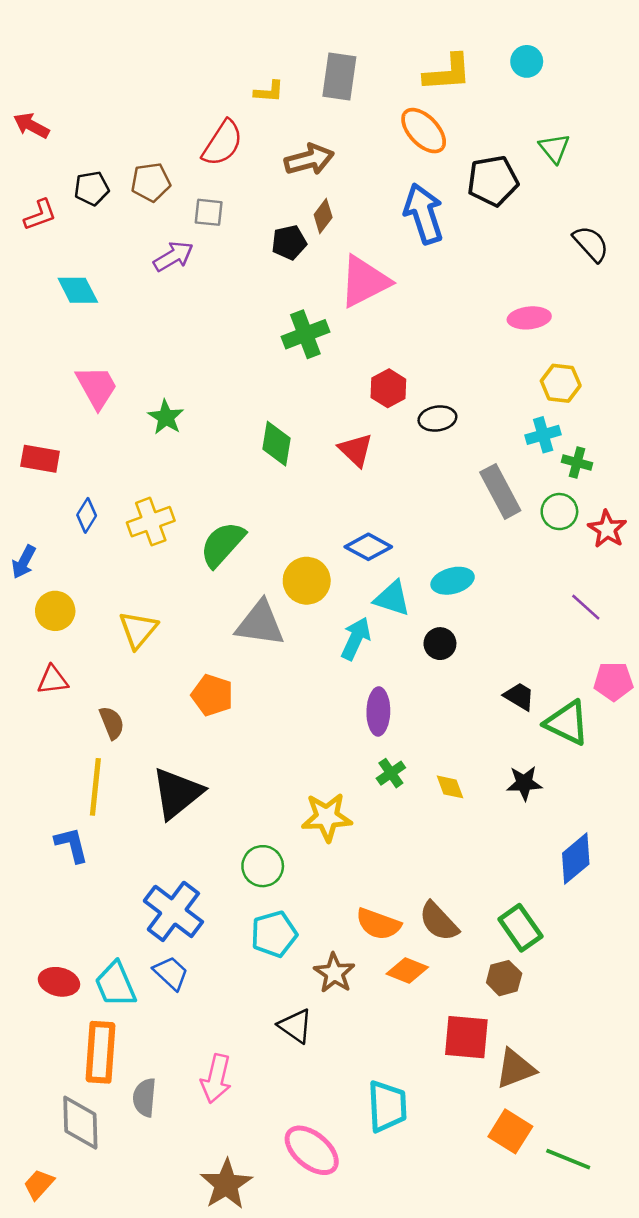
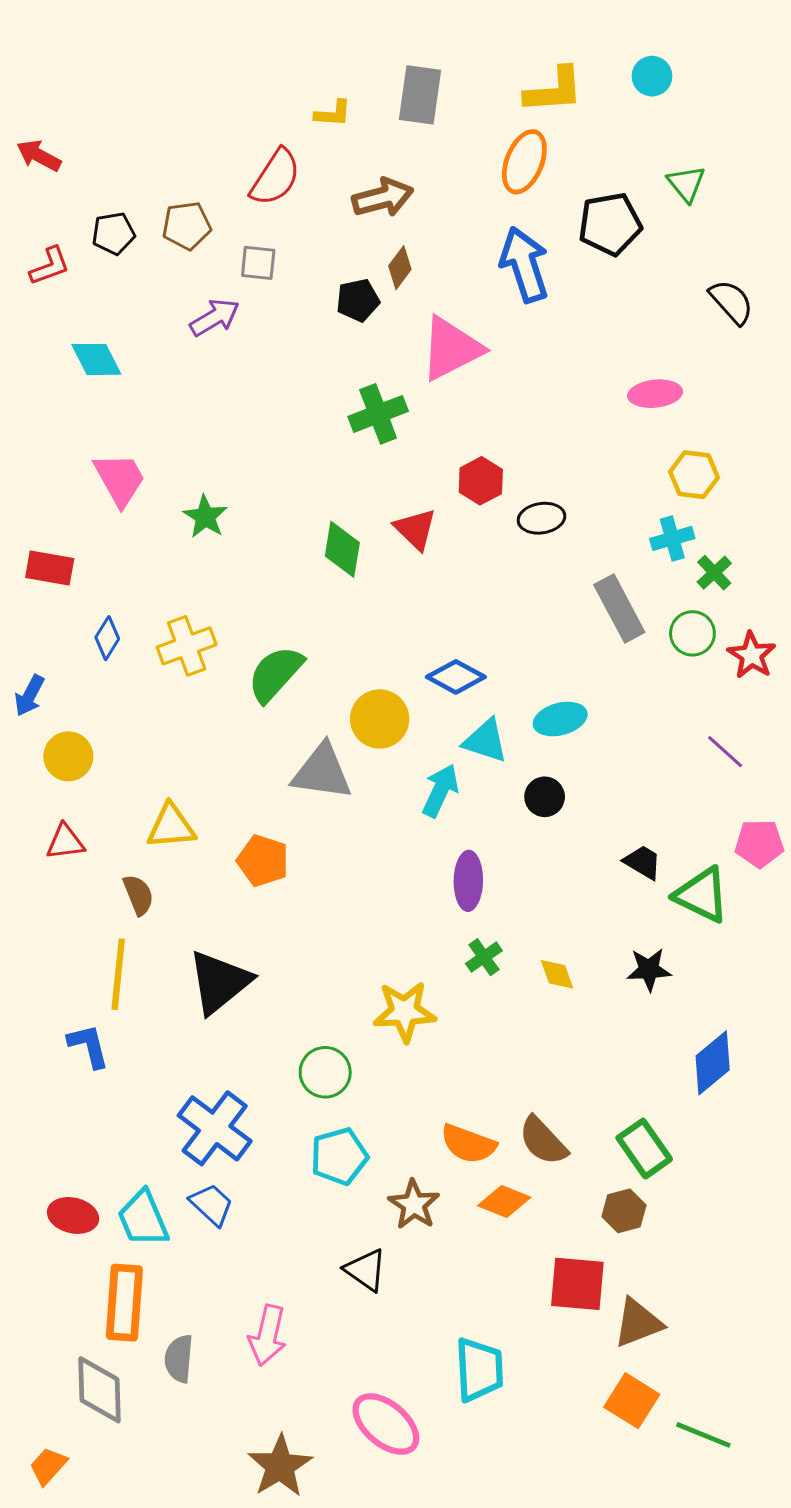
orange ellipse: (424, 131) -> (524, 162), turned 66
red triangle: (356, 450) -> (415, 529), moved
green cross: (577, 463) -> (714, 573), turned 32
yellow triangle: (138, 630) -> (171, 826), moved, turned 45

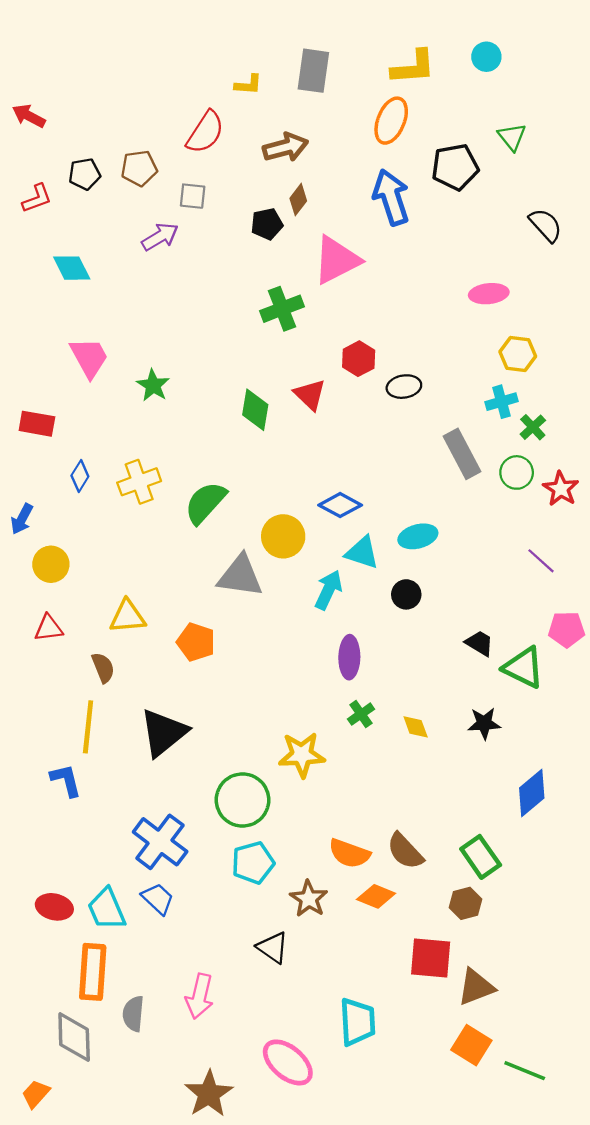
green circle: (325, 1072) -> (243, 800), size x1.4

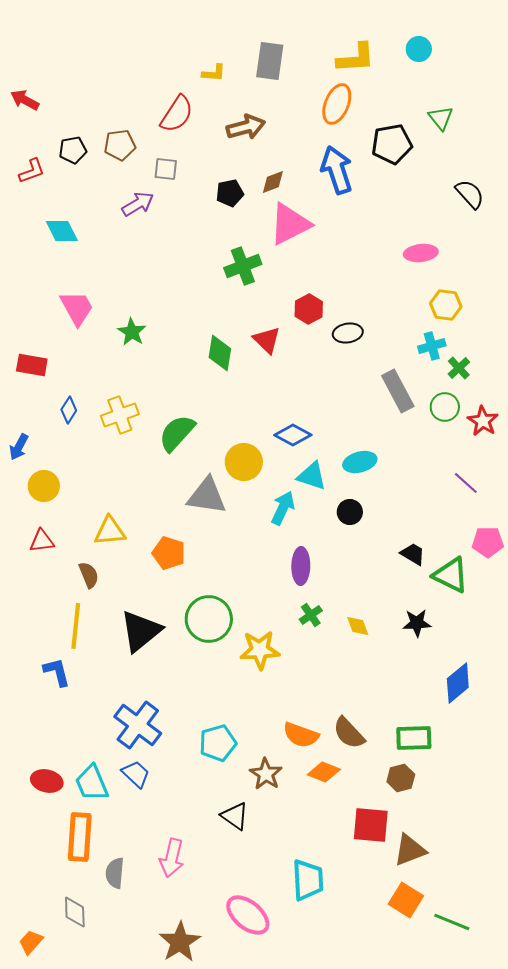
brown diamond: (298, 200) -> (273, 182), moved, turned 32
green circle: (243, 800) -> (209, 619), moved
green rectangle: (481, 857) -> (414, 738), turned -57
gray diamond: (74, 1037) -> (75, 912), moved, size x0.7

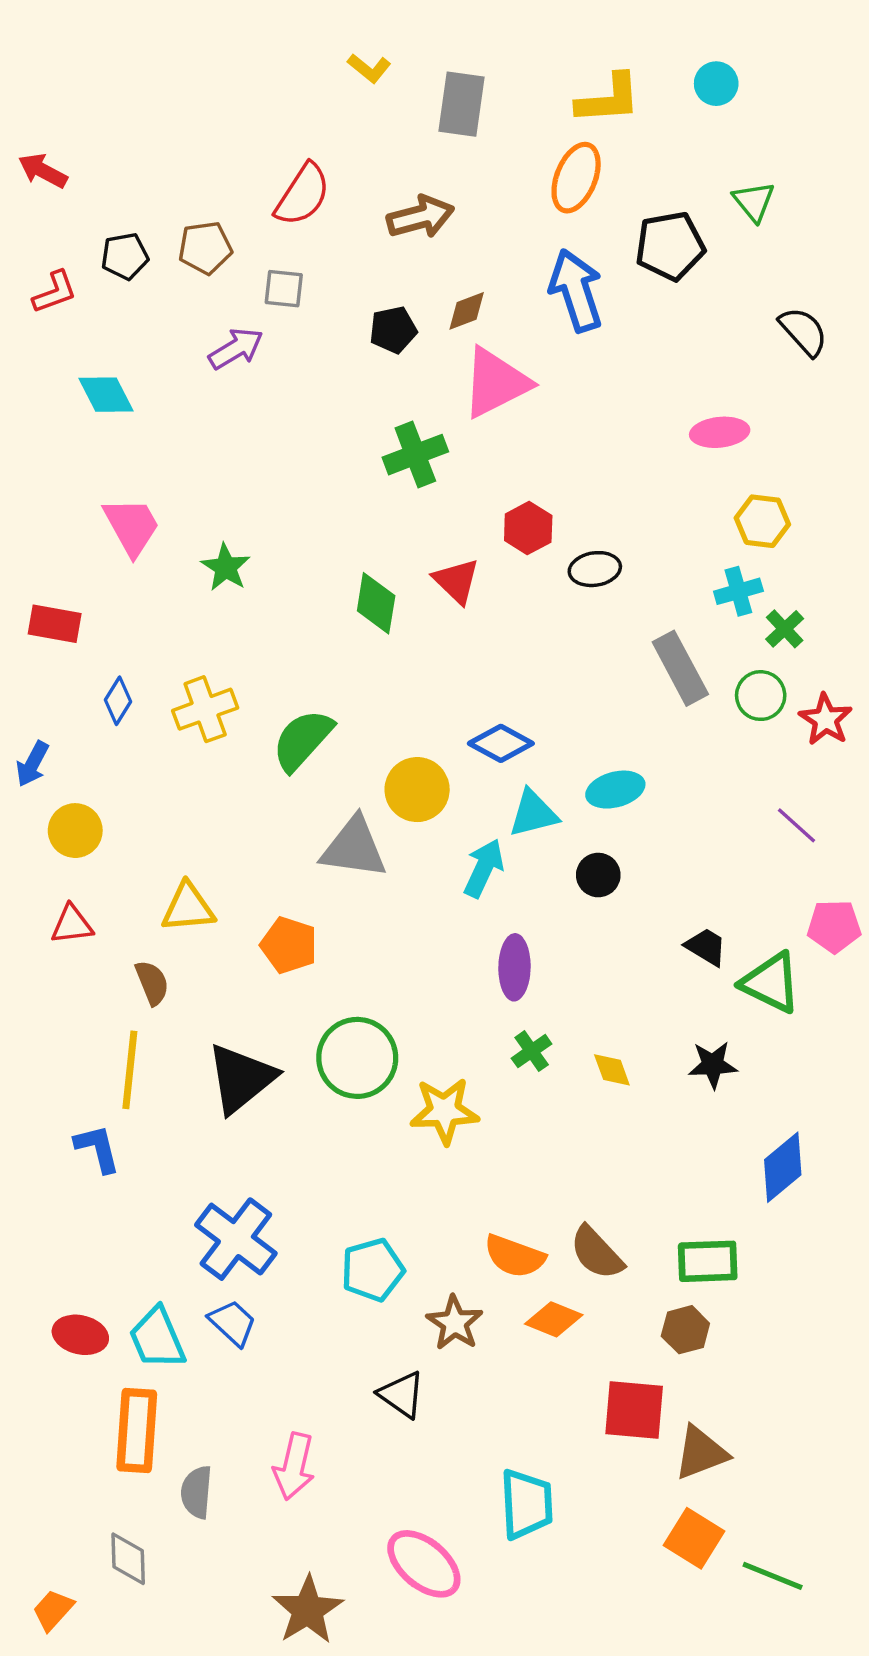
yellow L-shape: (214, 73) -> (369, 68), moved, turned 35
cyan triangle: (312, 476) -> (533, 813), turned -32

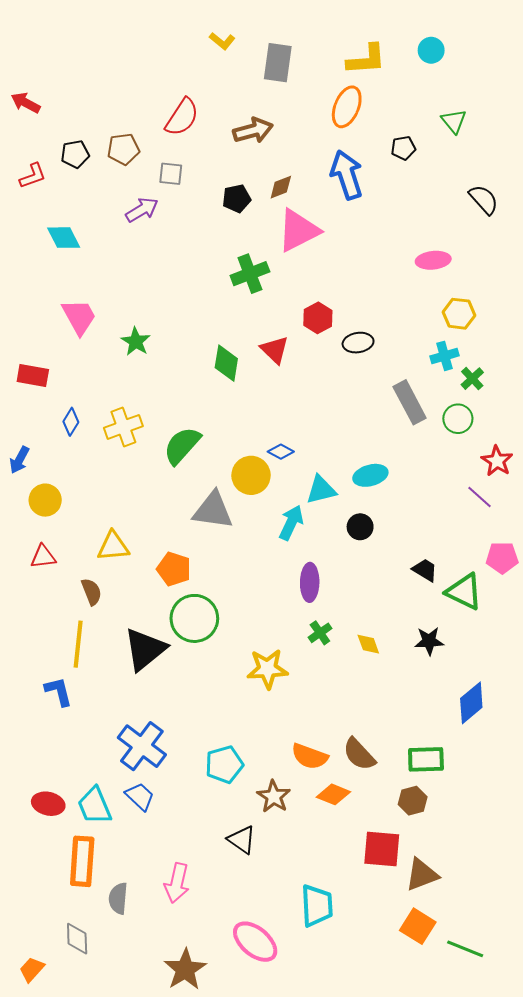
black pentagon: (670, 246) -> (403, 148), size x0.6
red star: (826, 719) -> (497, 461), moved
blue diamond: (501, 743) -> (281, 452), moved, size x0.7
green circle: (357, 1058) -> (194, 618), moved

